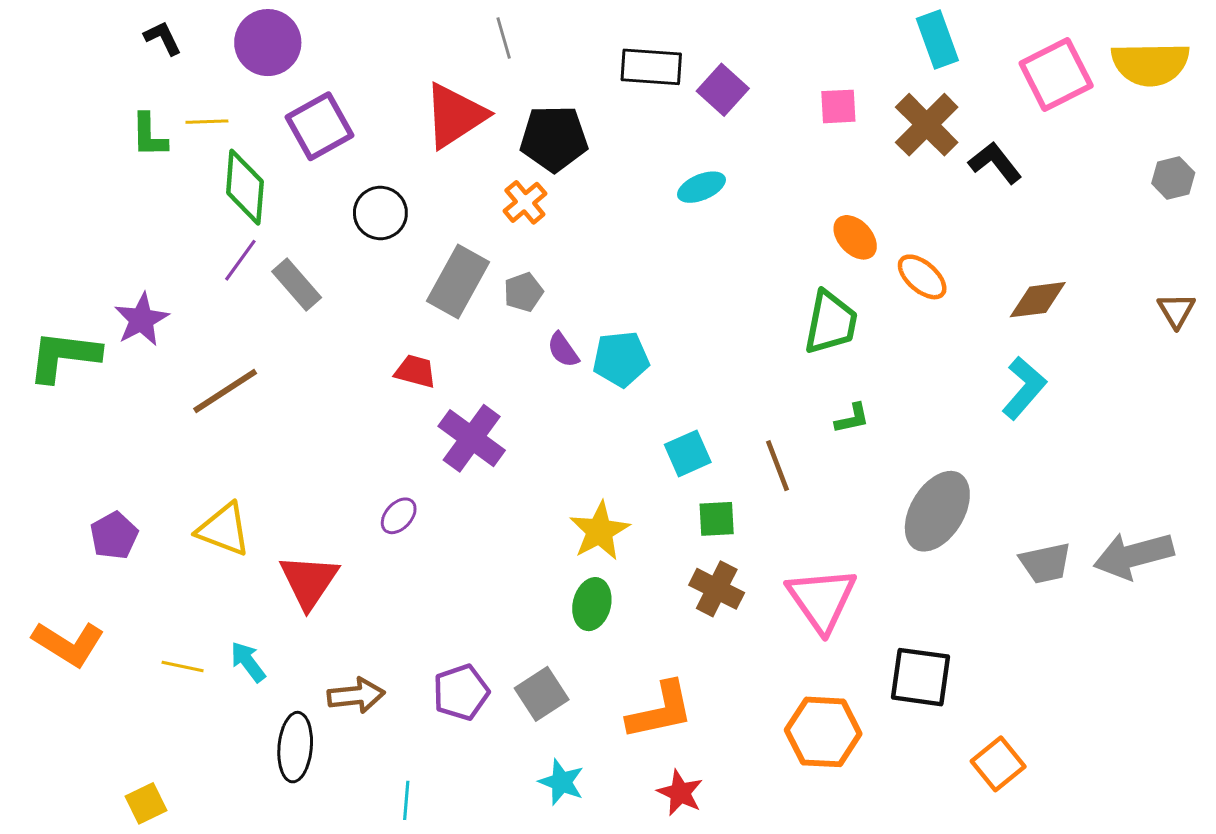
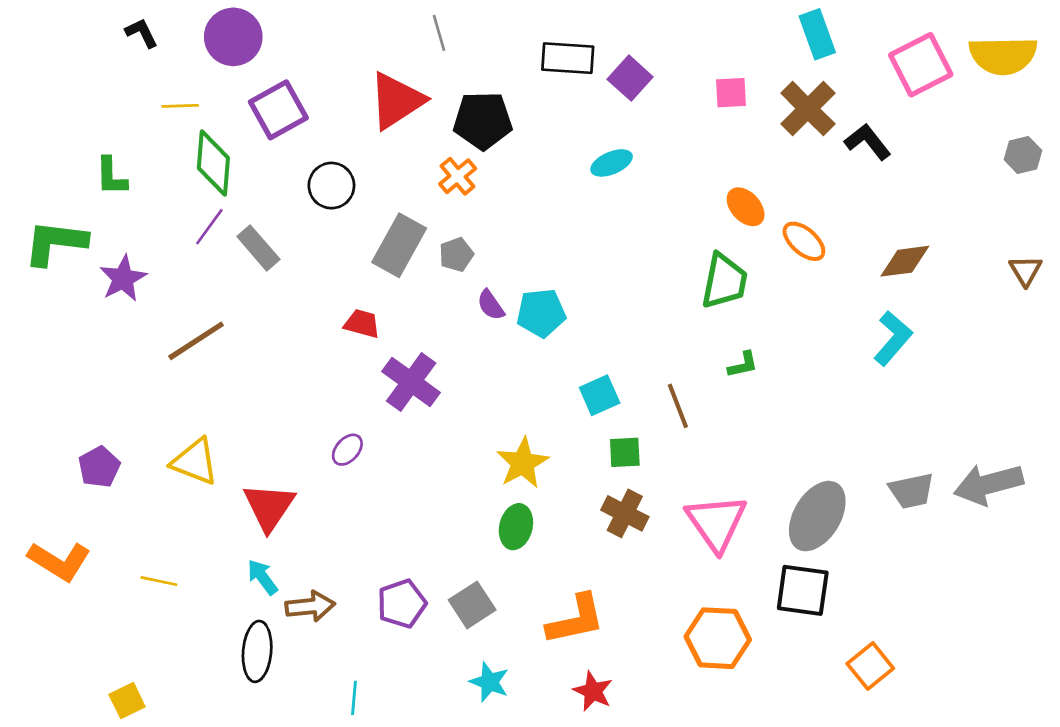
green L-shape: (149, 135) -> (111, 176), moved
green L-shape: (64, 356) -> (55, 243), moved
gray ellipse: (937, 511) -> (817, 516), moved
cyan arrow: (248, 662) -> (262, 577), moved

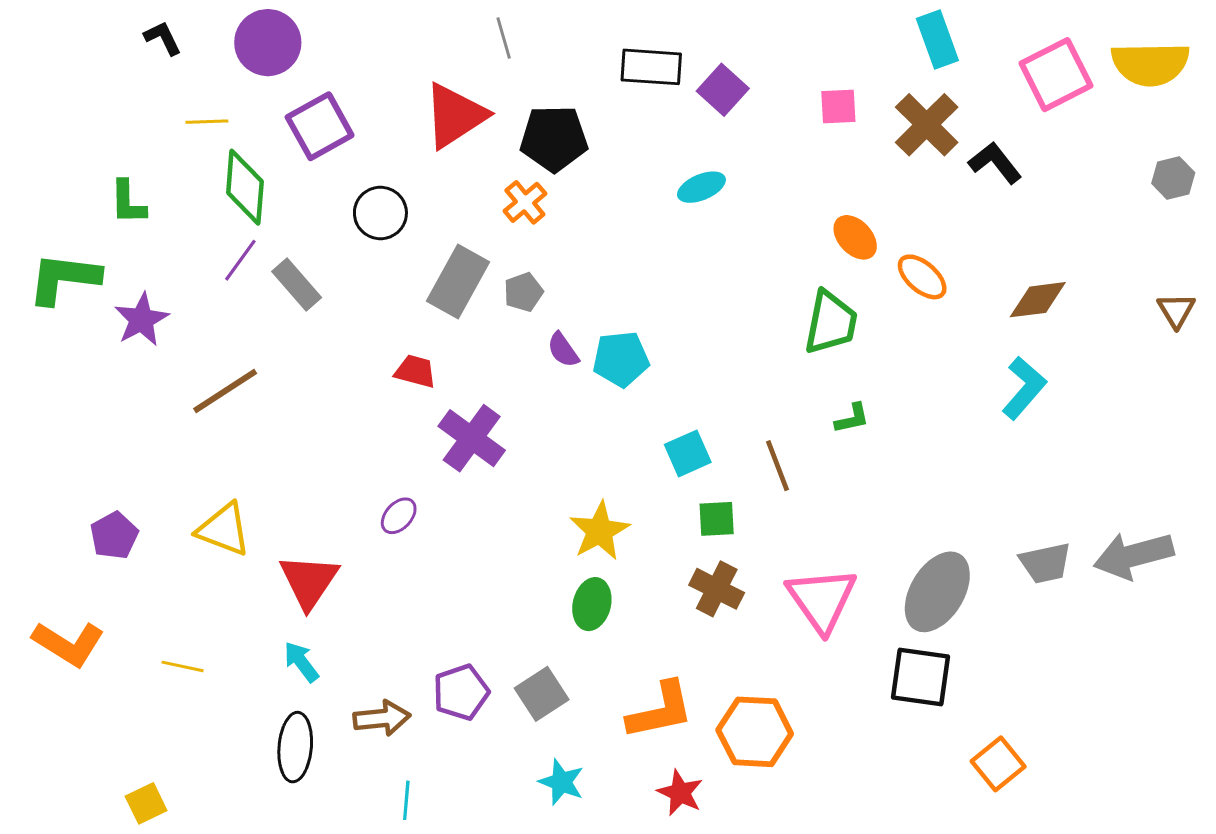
brown arrow: (310, 606) -> (382, 718), moved
orange hexagon: (718, 638) -> (755, 732), moved

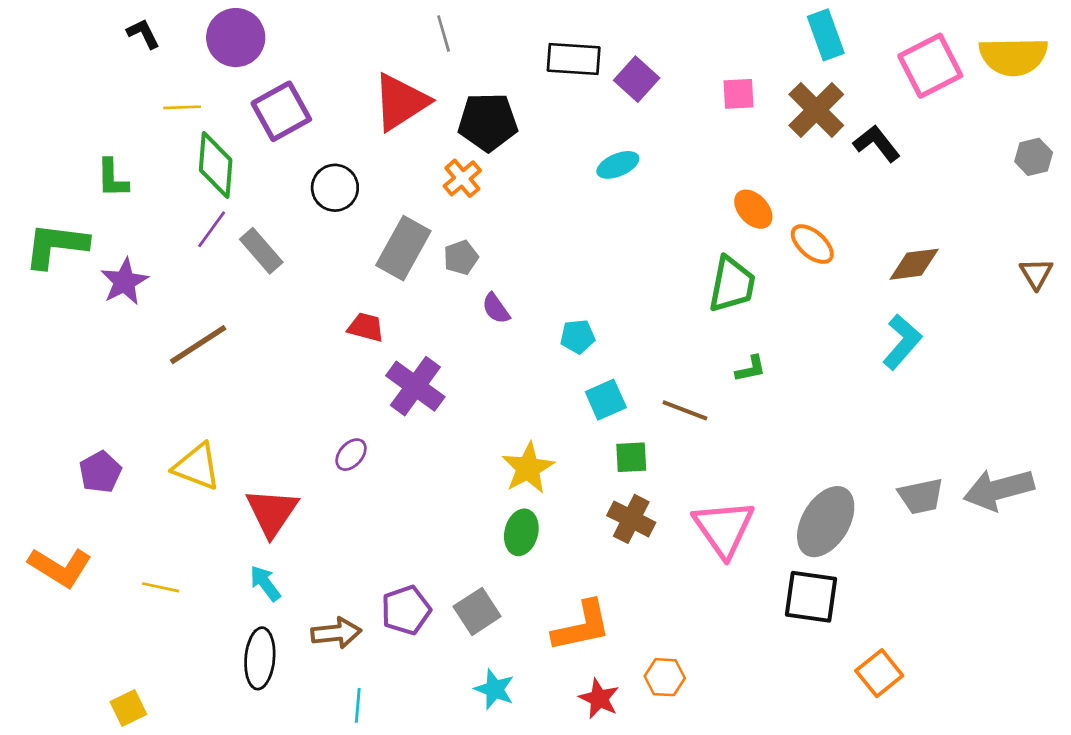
cyan pentagon: (621, 359) -> (578, 337), moved, size x0.7
brown line: (778, 466) -> (685, 410), turned -48
orange hexagon: (755, 732) -> (665, 677), moved, size x0.6

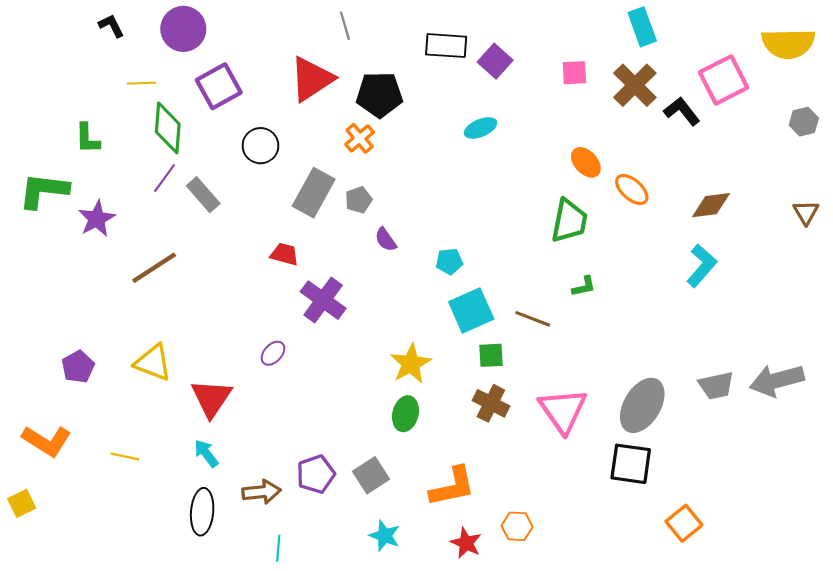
pink square: (930, 66) -> (724, 80), moved
cyan square: (606, 400) -> (471, 310), size x1.4
yellow square: (128, 708) -> (22, 503), moved

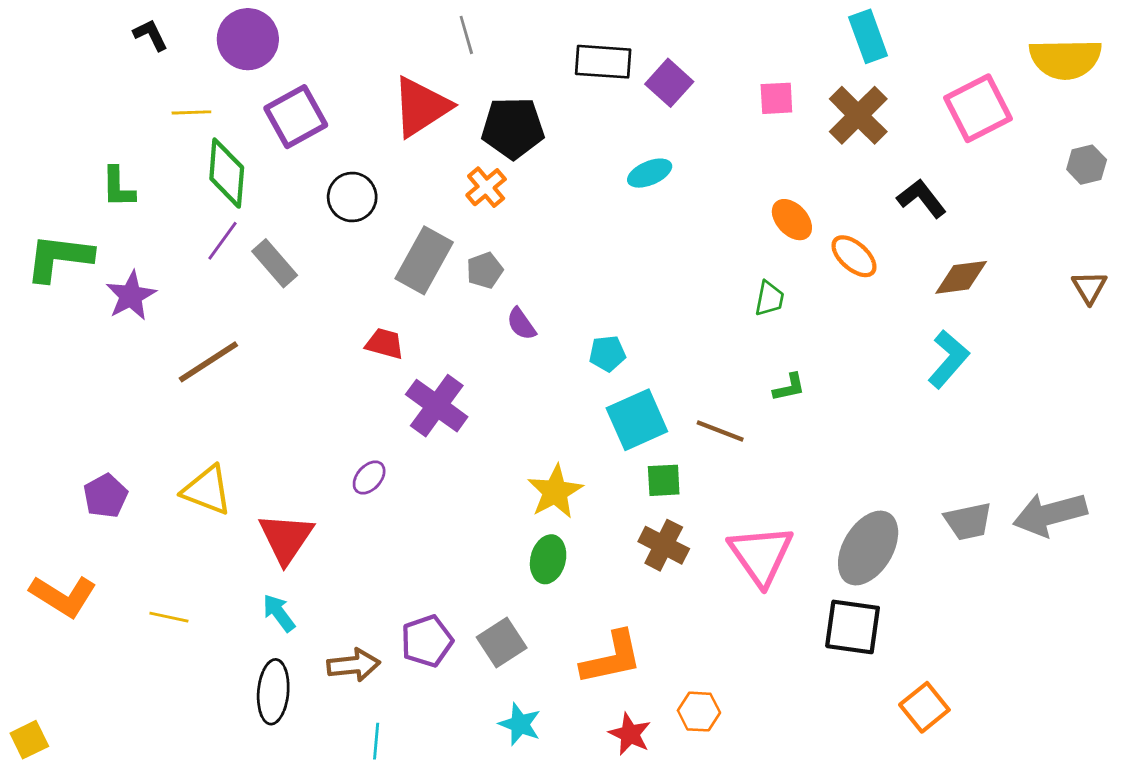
black L-shape: (682, 111) -> (922, 198), moved
green trapezoid: (569, 221) -> (769, 299), size x0.6
yellow square: (22, 503) -> (29, 740), moved

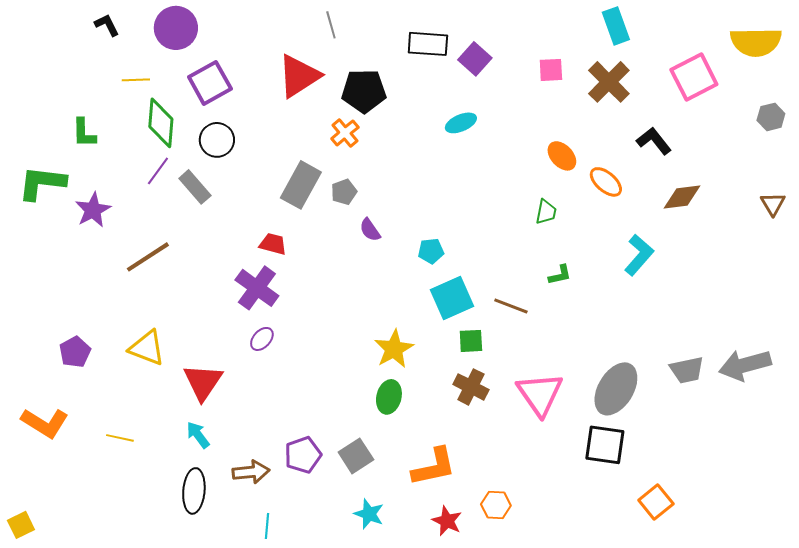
black circle: (352, 197) -> (217, 140), moved
cyan L-shape: (948, 359) -> (639, 255), moved
purple cross: (437, 406) -> (257, 288), moved

